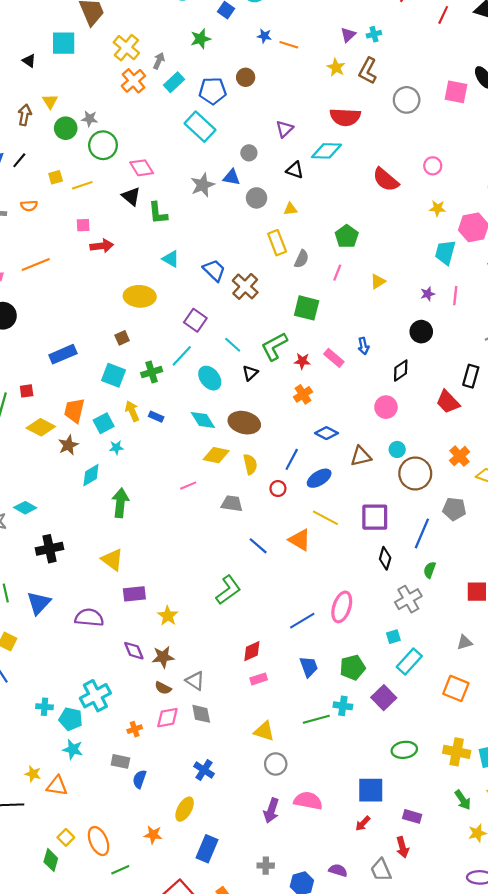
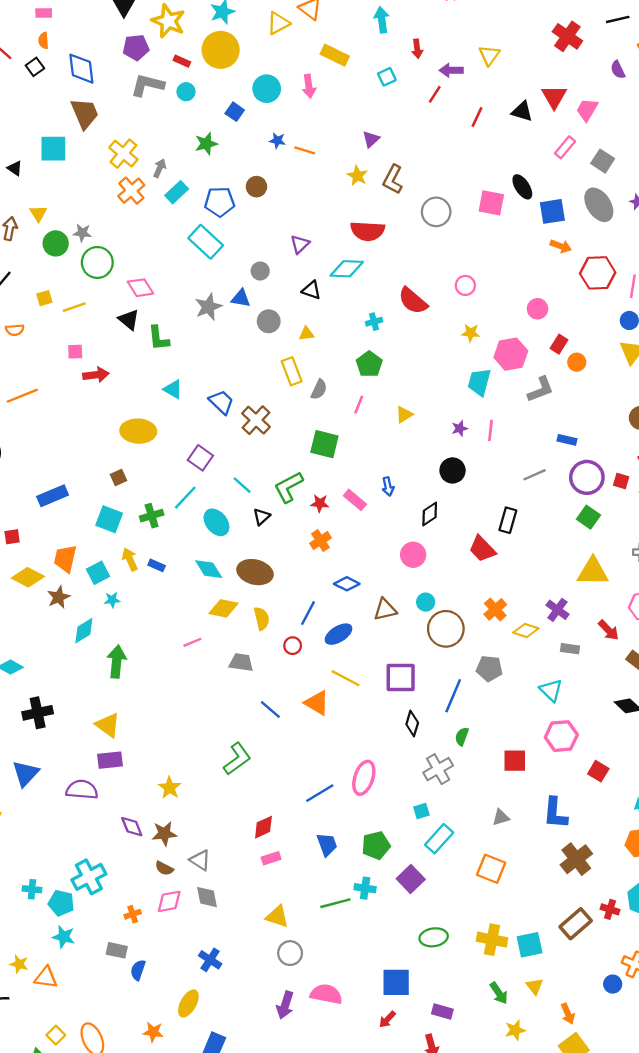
cyan cross: (374, 34) -> (374, 322), moved
purple rectangle: (134, 594) -> (110, 760), moved

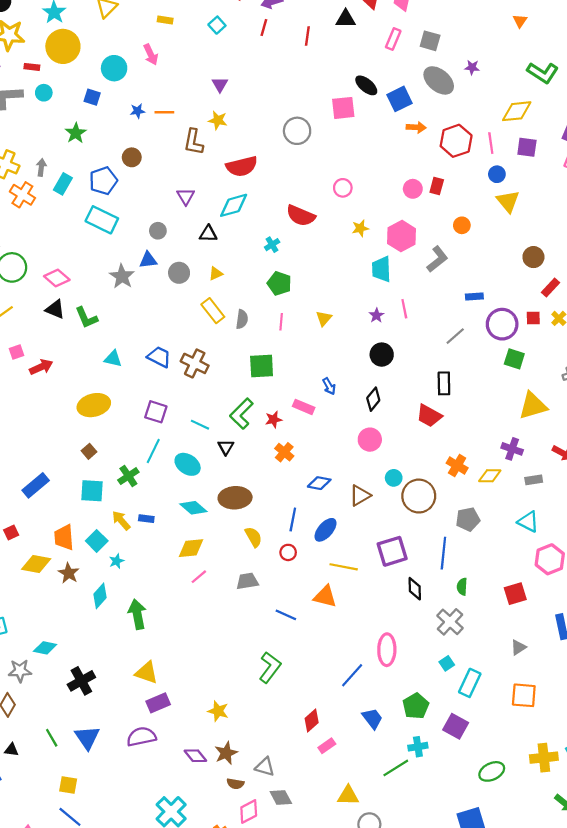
yellow rectangle: (335, 55) -> (165, 20), size x0.6
brown L-shape: (393, 179) -> (194, 142), moved
red rectangle: (559, 344) -> (437, 186), moved
yellow diamond: (224, 608) -> (191, 548), moved

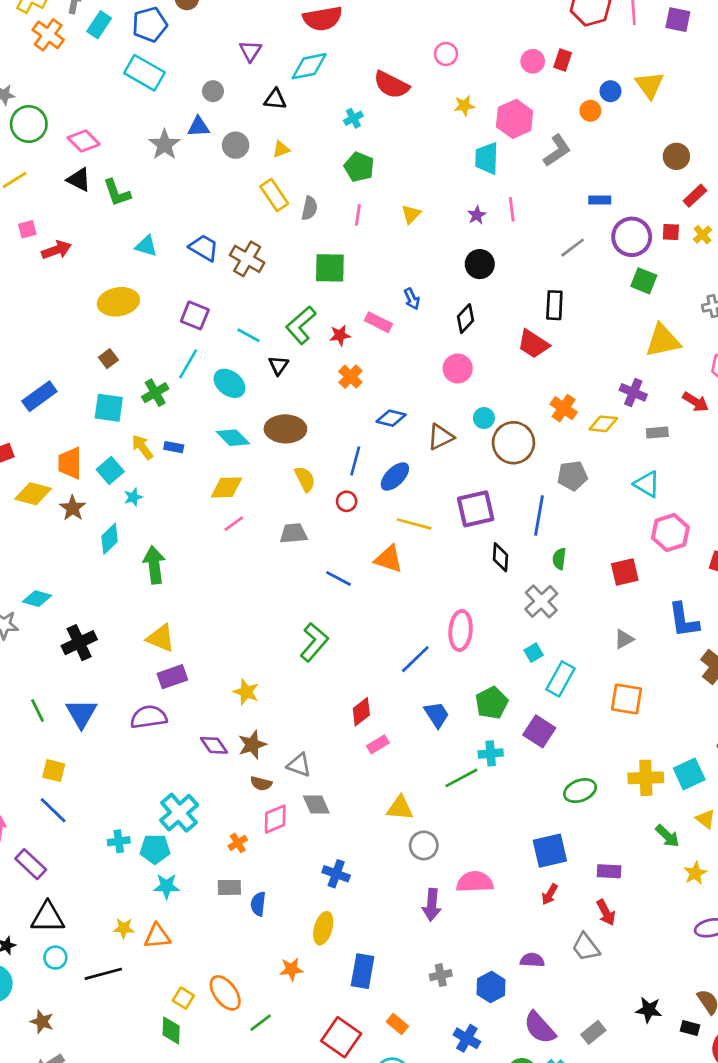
blue circle: (497, 174) -> (610, 91), moved

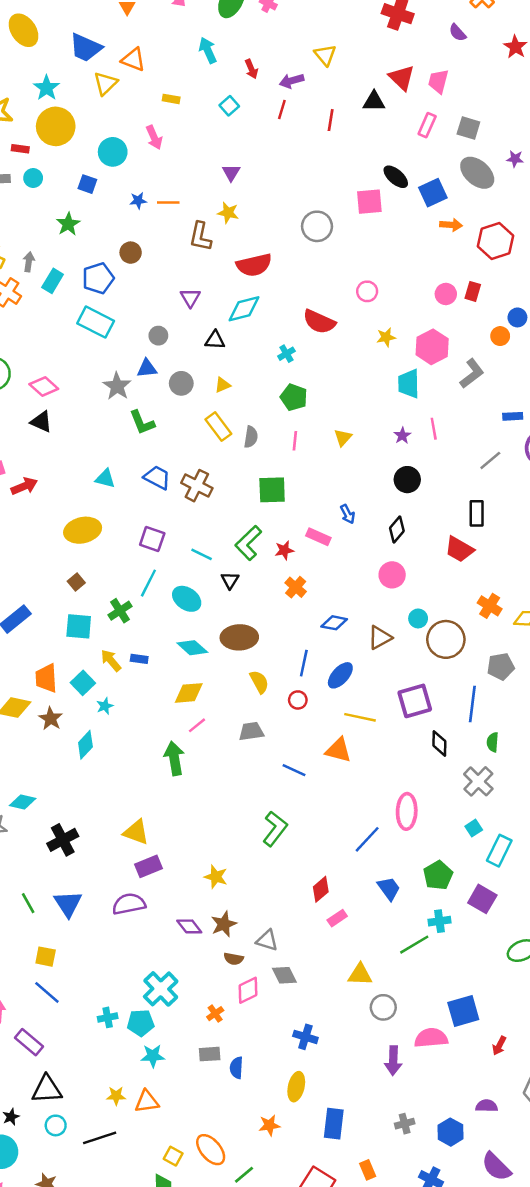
green L-shape: (117, 193) -> (142, 422), moved
green arrow: (154, 565) -> (174, 758), moved
blue square: (550, 851) -> (463, 1011), moved
orange rectangle: (397, 1024) -> (368, 1170), turned 30

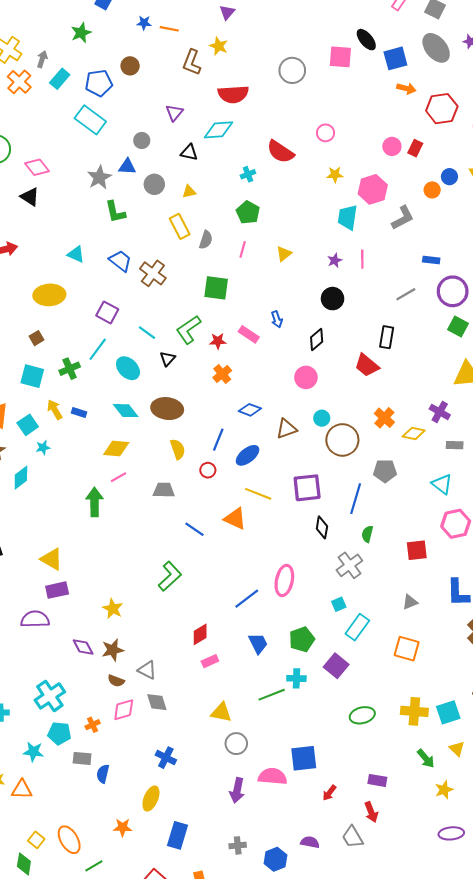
cyan pentagon: (141, 1023) -> (59, 733), moved

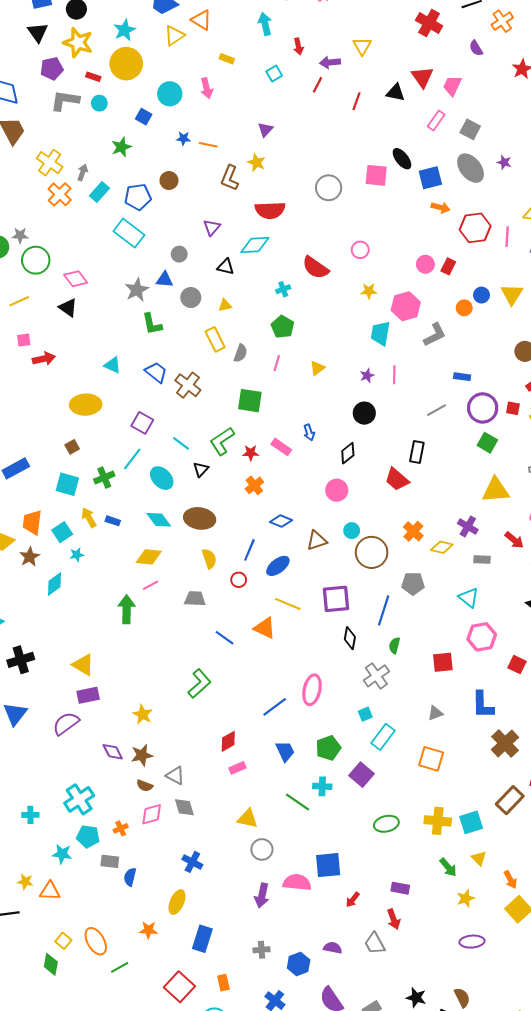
purple semicircle: (35, 619) -> (66, 724), turned -36
green line: (272, 695) -> (298, 802), turned 55

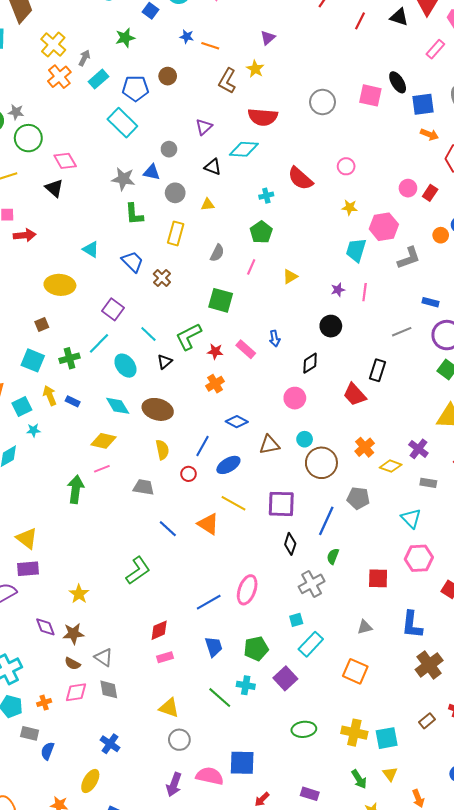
gray star: (137, 290) -> (123, 179), turned 30
yellow rectangle: (215, 339) -> (176, 233), moved, turned 35
brown cross: (188, 385) -> (162, 278), size x0.7
brown rectangle: (510, 800) -> (427, 721), size x0.6

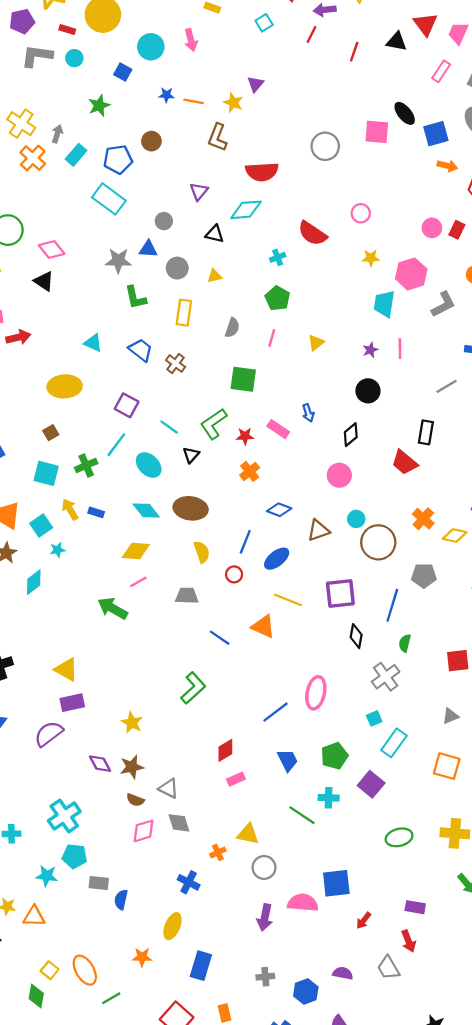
yellow star: (255, 69) -> (233, 103), moved
green arrow: (76, 489) -> (113, 608), turned -60
orange cross: (44, 703) -> (218, 852), moved

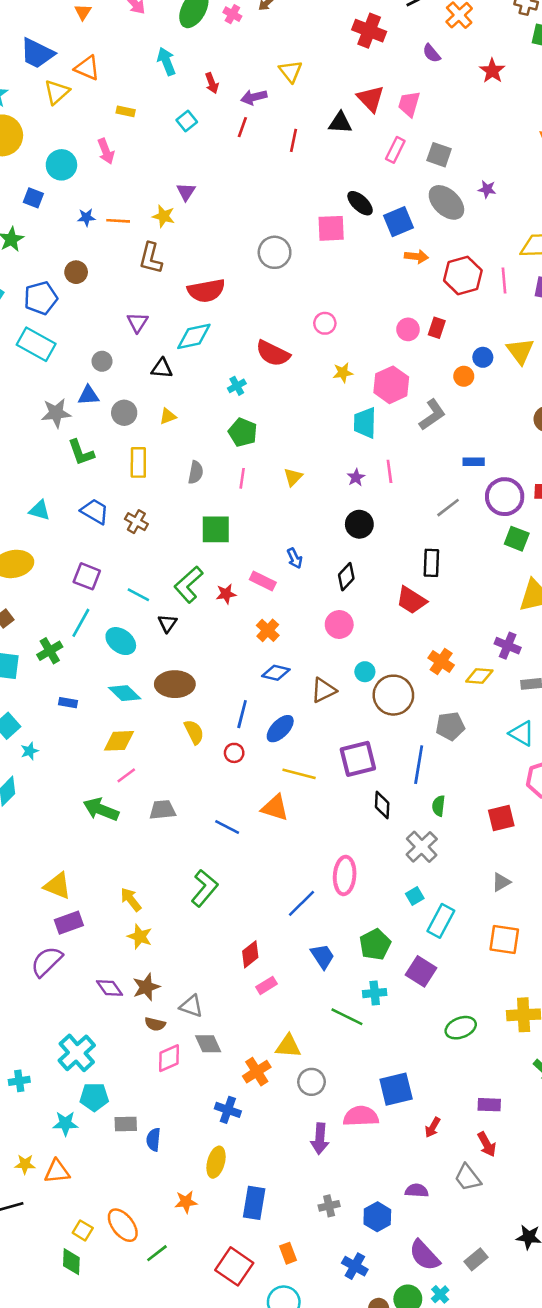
orange cross: (250, 471) -> (268, 630), moved
yellow arrow: (70, 509) -> (131, 899), moved
gray trapezoid: (187, 596) -> (163, 810), moved
orange cross: (218, 852) -> (257, 1072), size x1.5

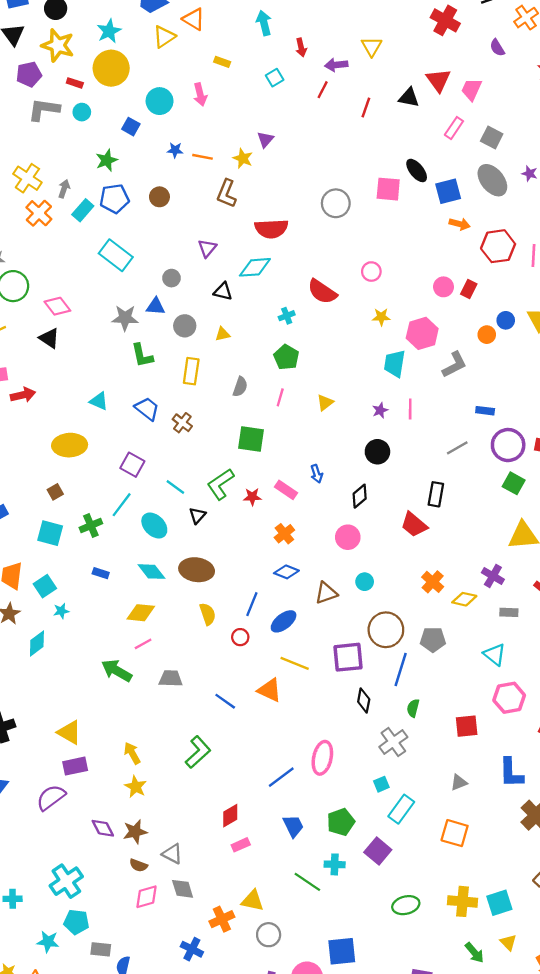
blue pentagon: (41, 298) -> (114, 199), moved
brown circle: (393, 695) -> (386, 630), moved

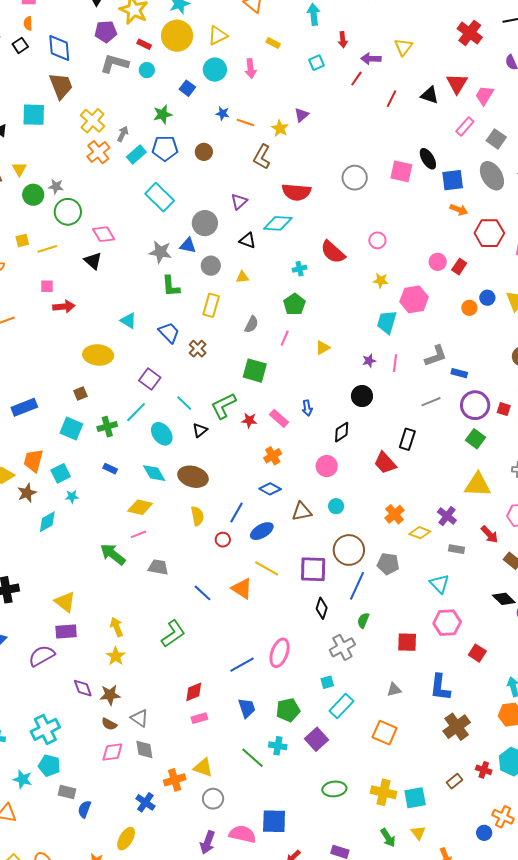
yellow triangle: (164, 37) -> (218, 36), moved
gray circle: (171, 278) -> (205, 223), size x1.6
gray L-shape: (454, 365) -> (436, 356), moved

